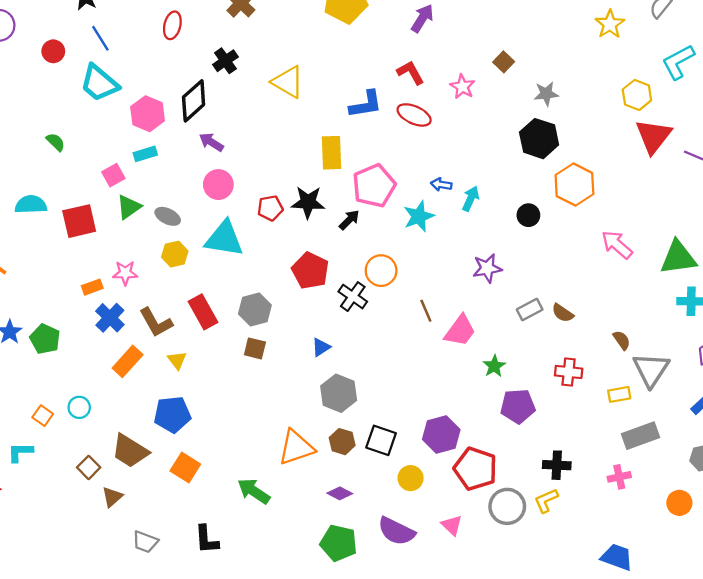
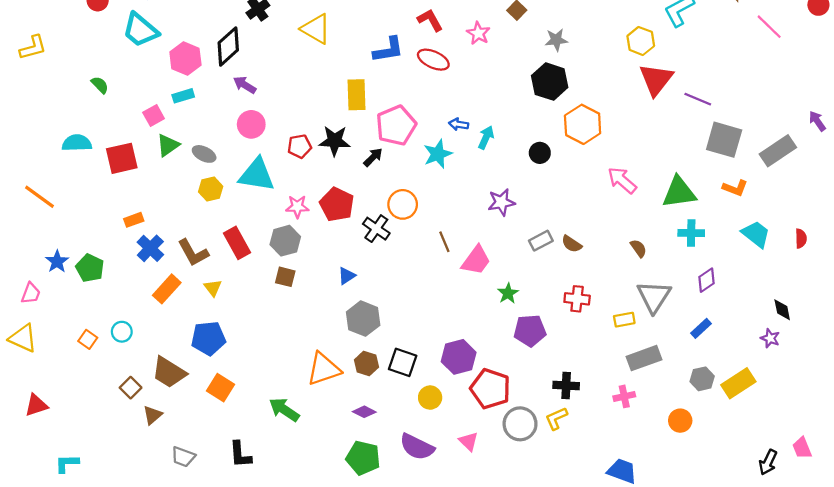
pink star: (125, 273) -> (297, 207), moved
brown semicircle: (622, 340) -> (639, 248), moved
cyan L-shape: (20, 452) -> (67, 463), moved

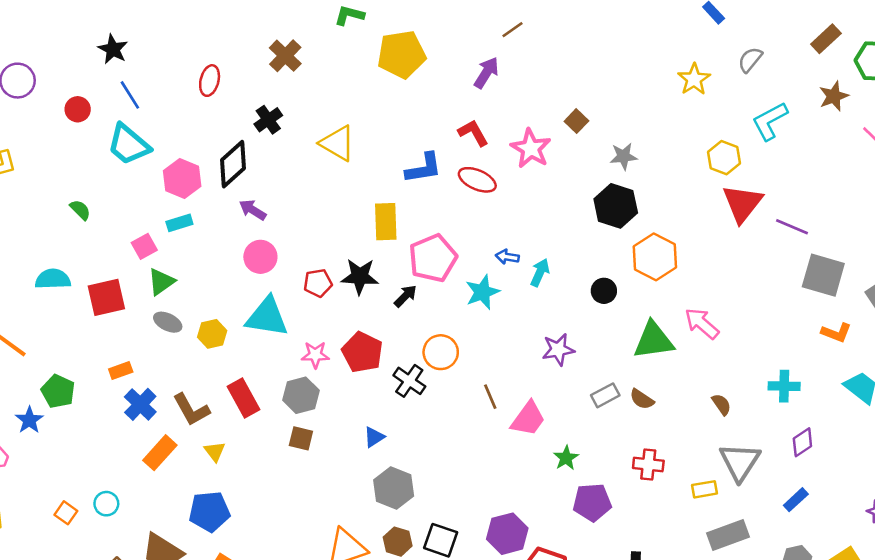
pink star: (478, 33) -> (531, 148), size x1.4
gray ellipse: (204, 154) -> (168, 322), moved
green triangle: (679, 192) -> (654, 340), moved
green pentagon: (90, 268) -> (58, 391), moved

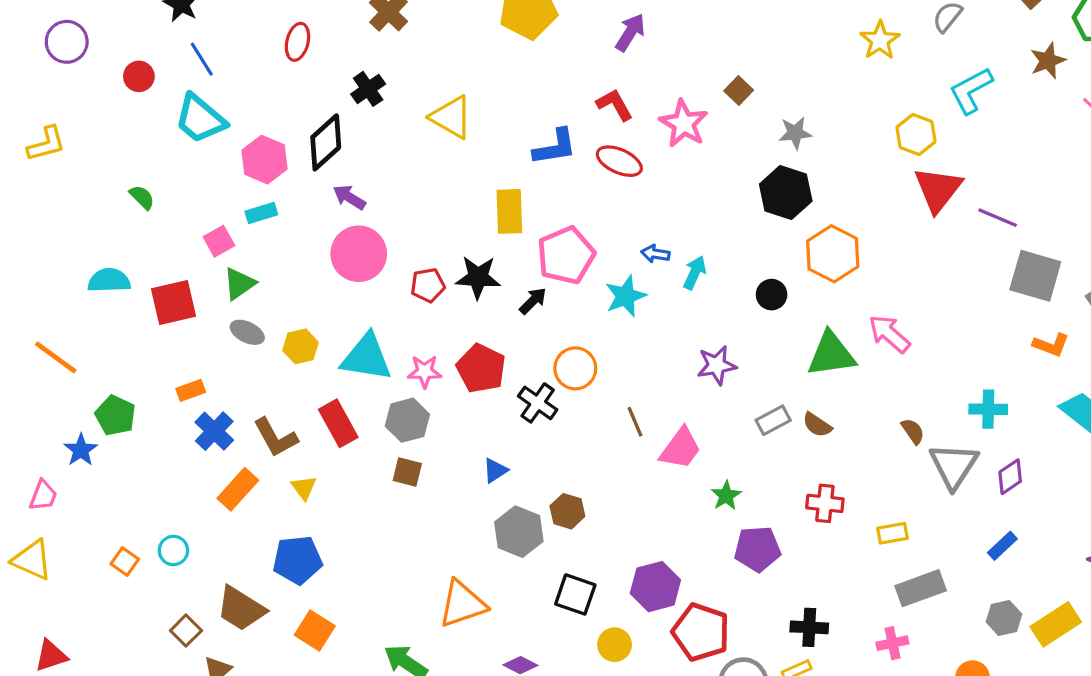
pink circle: (260, 257) -> (359, 254), size x1.4
cyan triangle: (267, 317) -> (367, 357), moved
gray triangle: (740, 462) -> (954, 466), moved
brown hexagon: (398, 542) -> (567, 511), moved

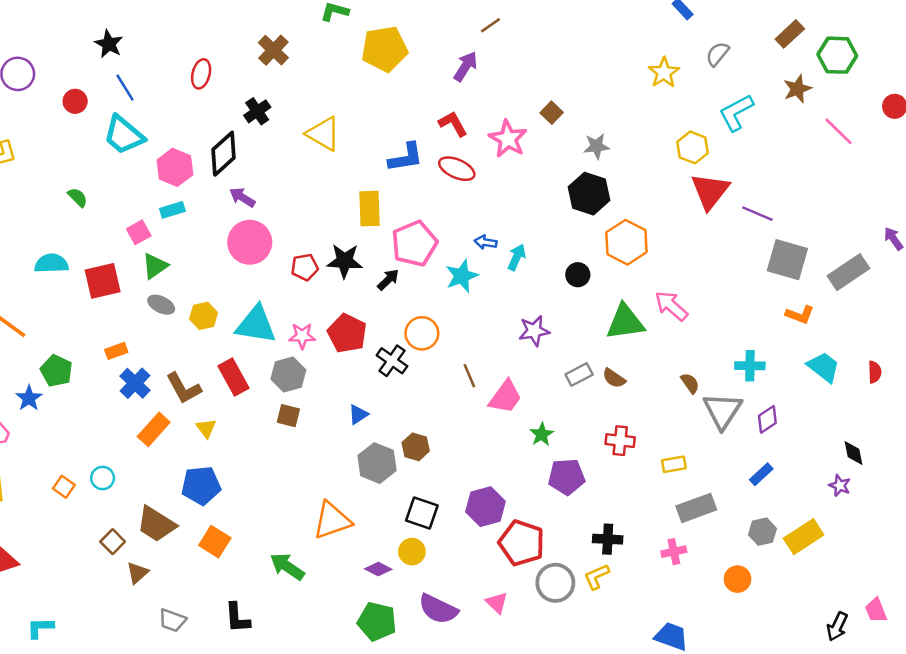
yellow circle: (615, 645) -> (412, 552), moved

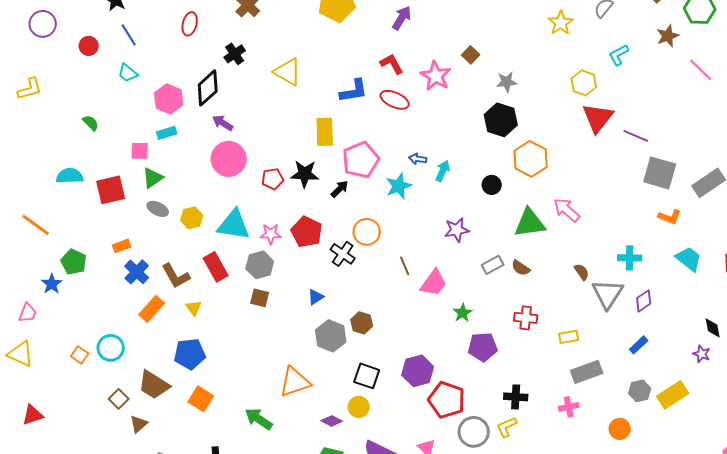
cyan L-shape: (736, 113) -> (619, 55), size x0.7
cyan trapezoid: (124, 135) -> (128, 73), size x0.6
pink square: (139, 232) -> (140, 151), turned 30
cyan circle: (103, 478) -> (111, 348), size x1.4

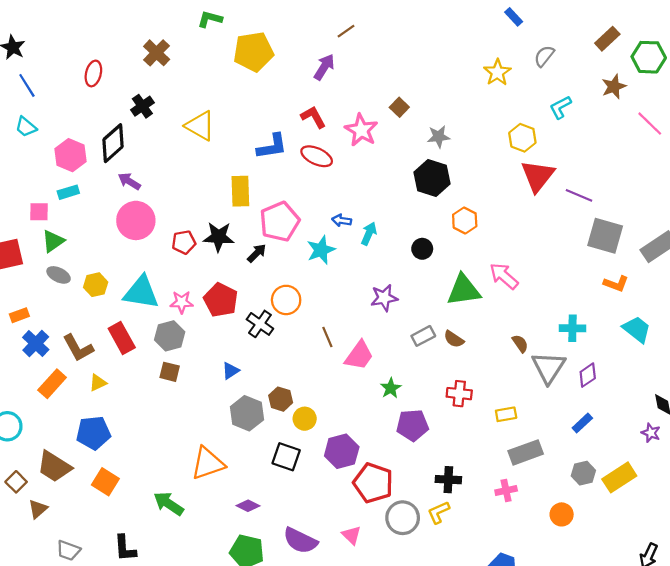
orange hexagon: (531, 159) -> (465, 220), size x0.7
yellow triangle: (194, 308) -> (98, 383), turned 42
yellow circle: (359, 407) -> (305, 419), moved

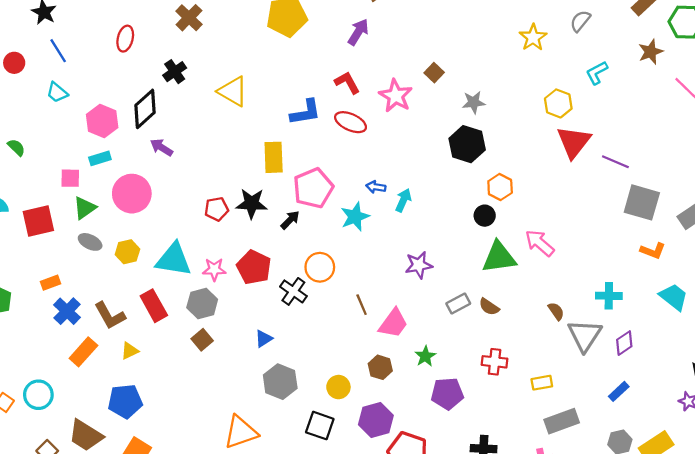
pink circle: (136, 220) -> (132, 194), moved
black circle: (422, 249) -> (485, 216), moved
brown square: (170, 372) -> (202, 340), turned 36
brown hexagon: (281, 399) -> (380, 367), moved

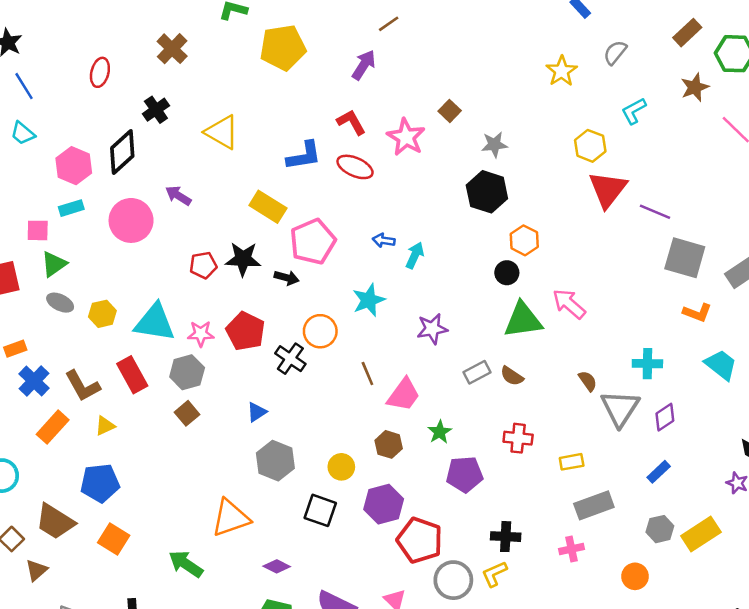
purple arrow: (161, 147) -> (178, 196), moved
yellow rectangle: (274, 157) -> (268, 207), turned -56
pink circle: (132, 194) -> (131, 220), moved
cyan star: (355, 217) -> (369, 300), moved
black arrow: (290, 220) -> (287, 278), turned 60

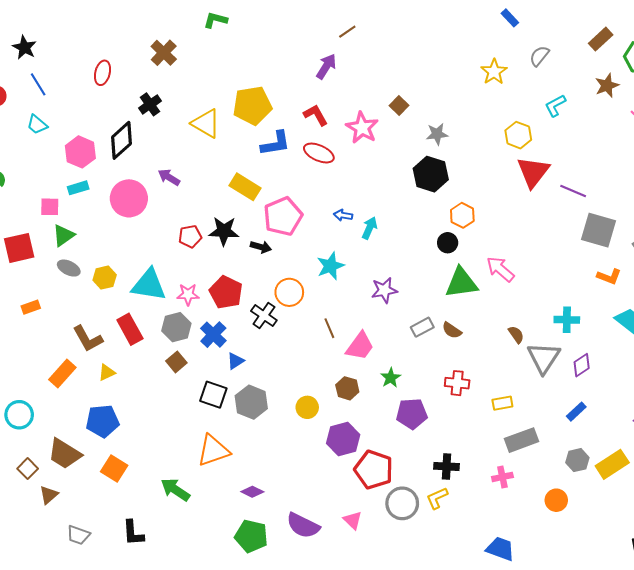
yellow pentagon: (283, 47) -> (252, 106), moved
blue cross: (34, 381) -> (213, 335), moved
black square: (320, 510) -> (213, 395), moved

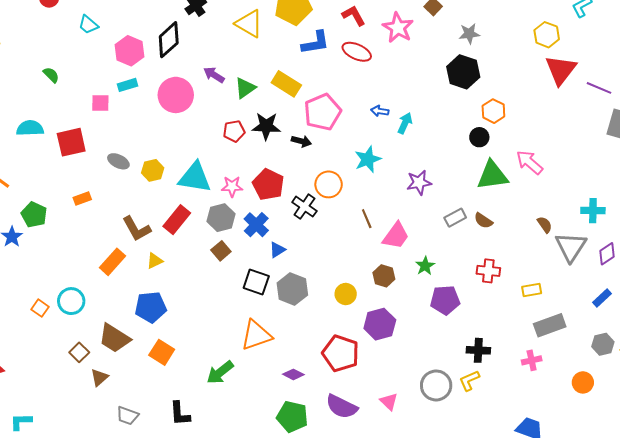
green triangle: (63, 235) -> (245, 88), moved
red rectangle: (130, 329) -> (177, 220), turned 68
red pentagon: (374, 470) -> (341, 353), moved
green arrow: (175, 490) -> (220, 372), turned -72

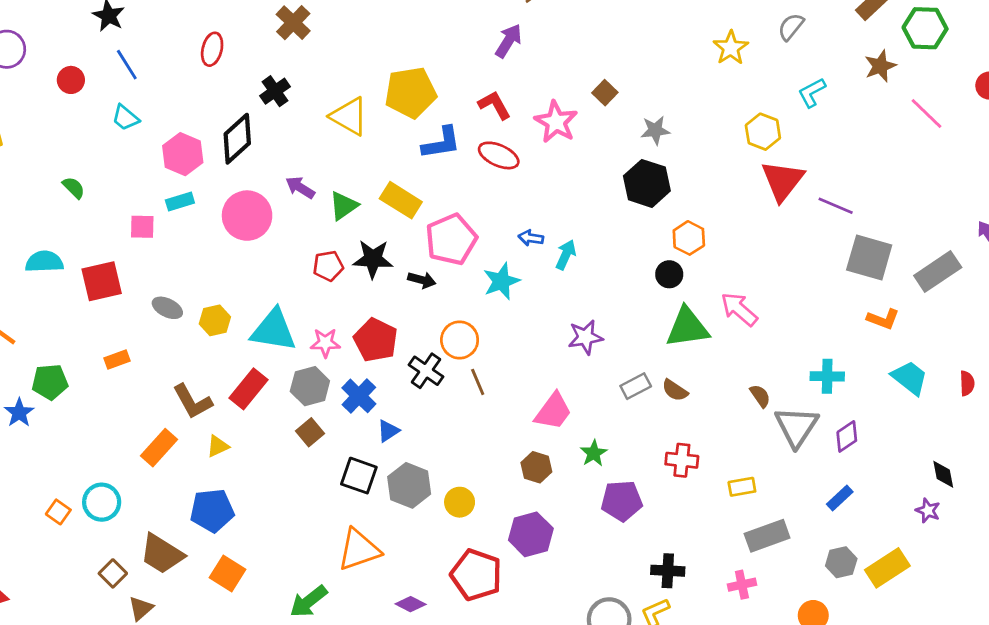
cyan star: (368, 159) -> (501, 281), moved
green pentagon: (34, 215) -> (50, 382), turned -30
brown line: (367, 219) -> (478, 382), moved
yellow circle: (346, 294) -> (460, 502), moved

